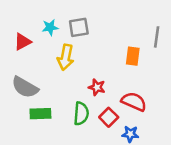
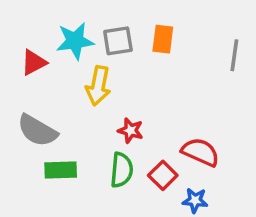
cyan star: (50, 27) -> (75, 41), size x1.5
orange rectangle: (133, 56) -> (163, 39), moved
red star: (97, 87) -> (131, 131), moved

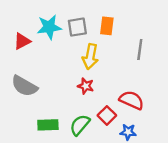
gray line: (234, 55) -> (140, 49), moved
yellow arrow: (98, 86) -> (90, 57), moved
green rectangle: (61, 170) -> (48, 125), moved
green semicircle: (122, 170) -> (80, 125), moved, turned -145

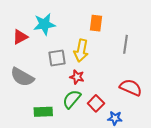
gray square: (77, 27) -> (57, 58), moved
red semicircle: (132, 100) -> (131, 88), moved
green semicircle: (80, 125) -> (72, 99), moved

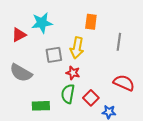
green semicircle: (72, 99) -> (68, 94), turned -30

